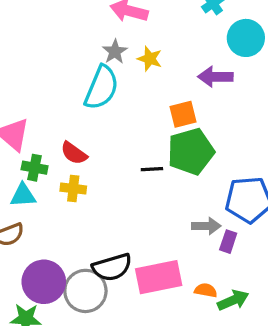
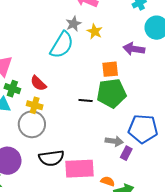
gray circle: (85, 291) -> (32, 124), moved

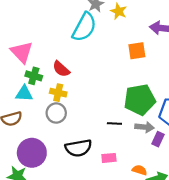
green pentagon: (111, 93) -> (140, 100), moved
black line: (86, 101) -> (114, 124), moved
gray circle: (32, 124) -> (56, 113), size x0.7
pink rectangle: (80, 169) -> (109, 158), size x0.5

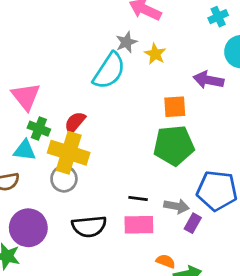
red semicircle: (61, 69) -> (75, 122), turned 84
yellow cross: (58, 93) -> (69, 153), size x1.8
green pentagon: (140, 100) -> (174, 145), moved
pink rectangle: (109, 158) -> (139, 225), moved, size x1.5

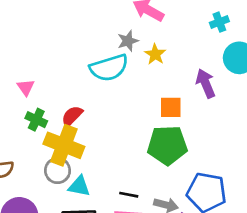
cyan semicircle: (109, 71) -> (109, 68), turned 36
purple arrow: (208, 80) -> (206, 83), turned 52
pink triangle: (26, 97) -> (26, 87), size x0.6
cyan triangle: (25, 150) -> (79, 186), moved

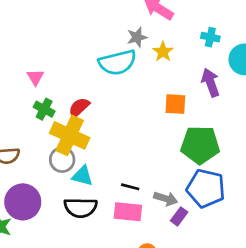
cyan cross: (219, 22) -> (210, 37), moved, turned 30
green pentagon: (167, 145) -> (200, 145), moved

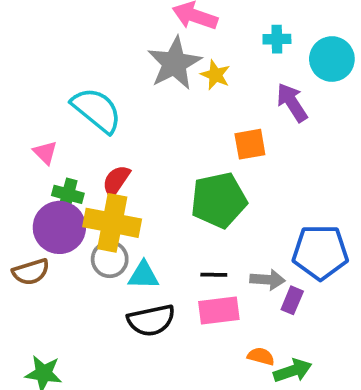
gray star: (137, 37) -> (174, 63), size x1.8
cyan semicircle: (117, 62) -> (97, 110), moved, turned -114
green pentagon: (200, 145) -> (219, 200), moved
purple circle: (23, 202) -> (59, 227), moved

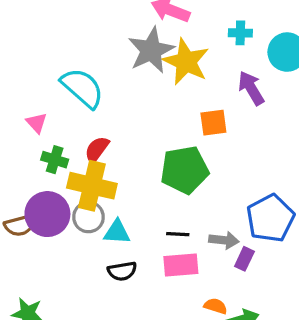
yellow star: (215, 75) -> (186, 62), size x1.8
purple circle: (59, 227) -> (47, 214), moved
blue pentagon: (320, 252) -> (270, 218), turned -30
black semicircle: (151, 320) -> (122, 271), size x0.7

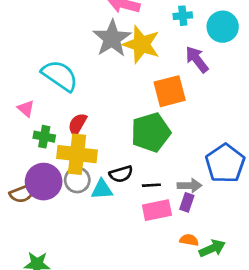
orange square: (213, 123) -> (170, 91), size x1.4
purple rectangle: (244, 259) -> (187, 202), moved
black semicircle: (122, 271) -> (121, 174), moved

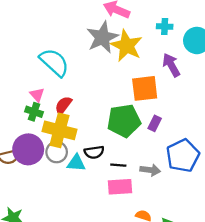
pink triangle: (26, 108) -> (37, 95), moved
purple rectangle: (187, 202) -> (155, 123), moved

